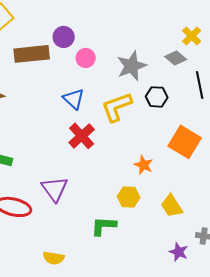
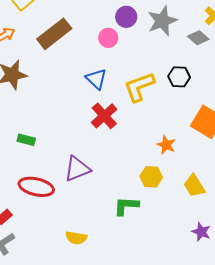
purple circle: (64, 37) -> (126, 17), moved
brown rectangle: (32, 54) -> (54, 34), turned -32
gray star: (132, 66) -> (162, 21), moved
purple triangle: (55, 189) -> (77, 169), turned 44

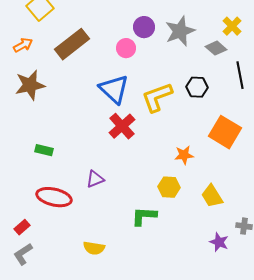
blue triangle: (96, 79) -> (114, 89), size x1.4
orange star: (166, 145) -> (184, 155), turned -30
purple triangle: (77, 169) -> (95, 179), size x0.7

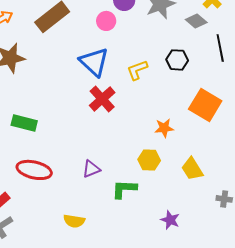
yellow L-shape: (157, 97) -> (137, 70), size x0.7
green rectangle: (44, 150) -> (24, 123), size x1.4
purple triangle: (95, 179) -> (91, 169), moved
purple star: (219, 242) -> (170, 220), moved

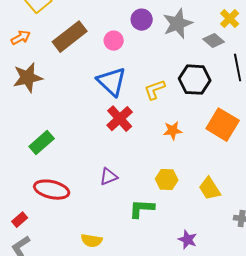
pink circle: (106, 21) -> (114, 41), moved
black hexagon: (177, 60) -> (195, 80), size x1.4
green rectangle: (24, 123) -> (42, 143), turned -55
orange star: (164, 128) -> (173, 131), moved
purple triangle: (91, 169) -> (109, 177), moved

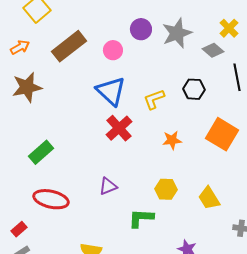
black hexagon: (195, 80) -> (194, 89), size x0.7

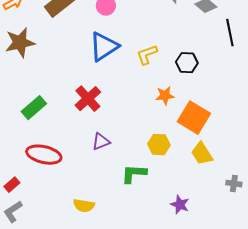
black hexagon: (194, 89) -> (187, 63), moved
blue triangle: (111, 91) -> (104, 47), turned 44
red cross: (119, 128) -> (88, 99), moved
orange square: (222, 134) -> (194, 118), moved

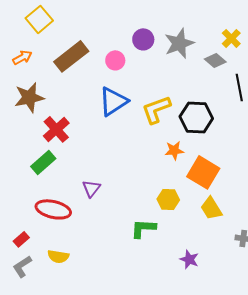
yellow L-shape: (147, 55) -> (156, 109), size x1.4
black hexagon: (187, 63) -> (196, 117), size x1.5
red cross: (88, 99) -> (56, 129), moved
purple triangle: (101, 142) -> (91, 188), moved, turned -30
yellow semicircle: (84, 206) -> (58, 256), moved

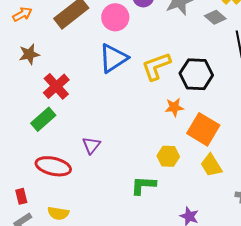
pink circle: (115, 60) -> (115, 17), size x1.4
brown star: (29, 97) -> (29, 54), size x0.7
red rectangle: (21, 239) -> (21, 196), turned -63

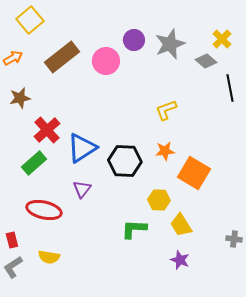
blue triangle: (113, 58) -> (82, 148), moved
yellow L-shape: (156, 66) -> (166, 110), moved, size x0.7
black hexagon: (196, 74) -> (125, 161), moved
yellow trapezoid: (211, 165) -> (181, 225), moved

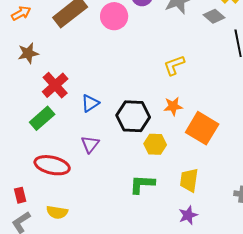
blue triangle: (82, 148) -> (90, 103), size x0.6
yellow hexagon: (159, 200) -> (155, 144), moved
yellow trapezoid: (181, 225) -> (189, 180), turned 40
purple star: (180, 260) -> (188, 215), turned 30

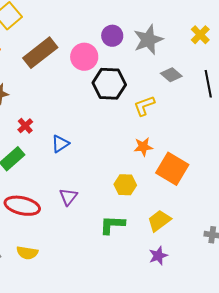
gray diamond: (214, 16) -> (171, 75), moved
red cross: (55, 85) -> (25, 126), size x0.6
black hexagon: (133, 116) -> (109, 84), moved
purple triangle: (90, 144) -> (68, 197), moved
yellow trapezoid: (189, 180) -> (159, 221), turned 45

